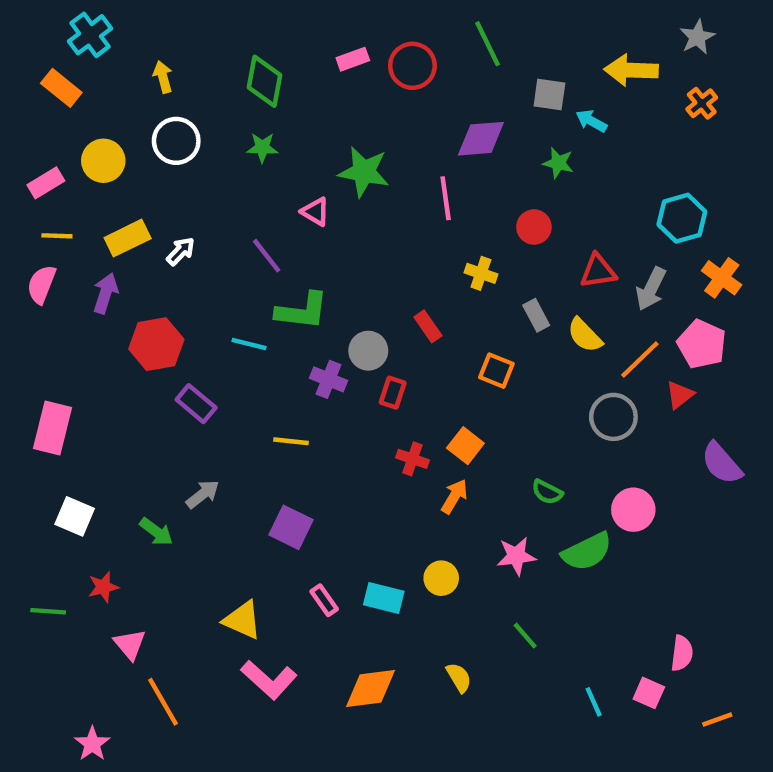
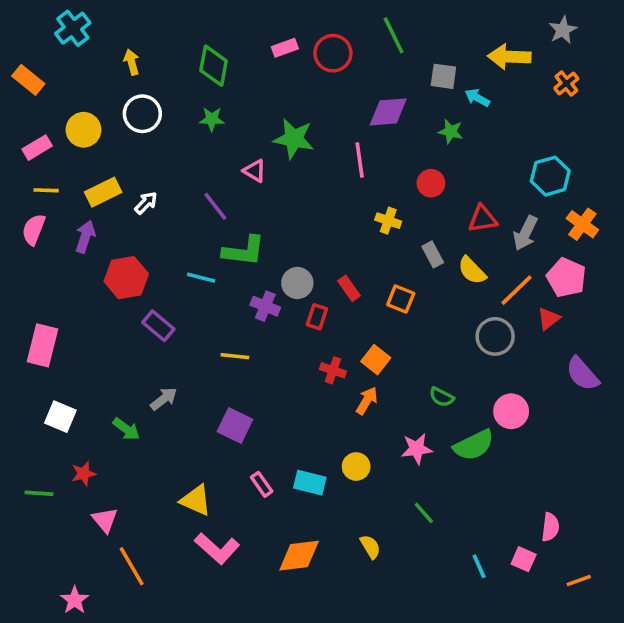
orange rectangle: (61, 88) -> (28, 80), moved
red rectangle: (428, 326) -> (349, 288), moved

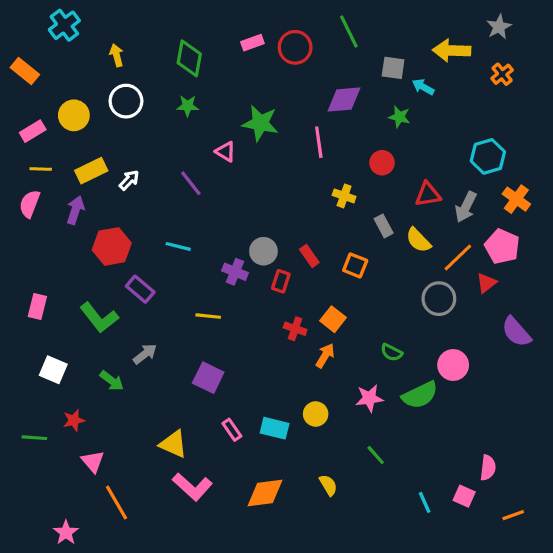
green L-shape: (244, 251) -> (99, 318), moved, turned 45
pink rectangle: (43, 345) -> (37, 307), size x0.7

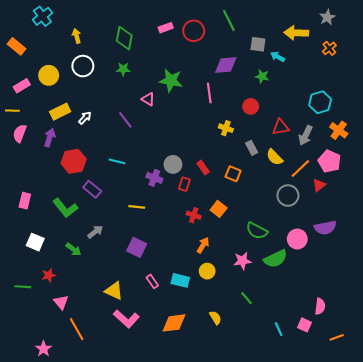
yellow line: (41, 169) -> (12, 111), moved
purple semicircle: (516, 332) -> (325, 228), moved, turned -60
green semicircle: (391, 352) -> (257, 231), size x1.5
orange arrow: (325, 356) -> (203, 245), moved

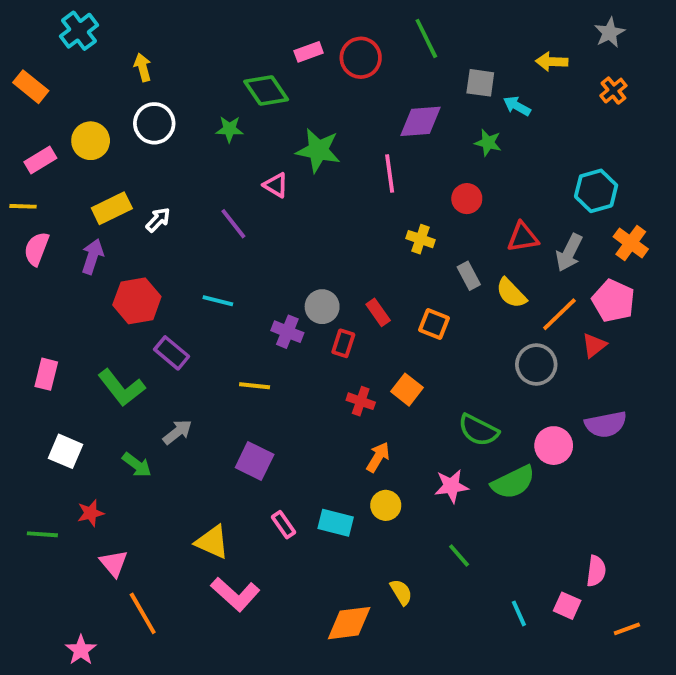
yellow arrow: (296, 33) -> (552, 62), size x0.7
green diamond: (124, 38) -> (266, 91), moved, turned -45
orange diamond: (174, 323) -> (349, 623), moved

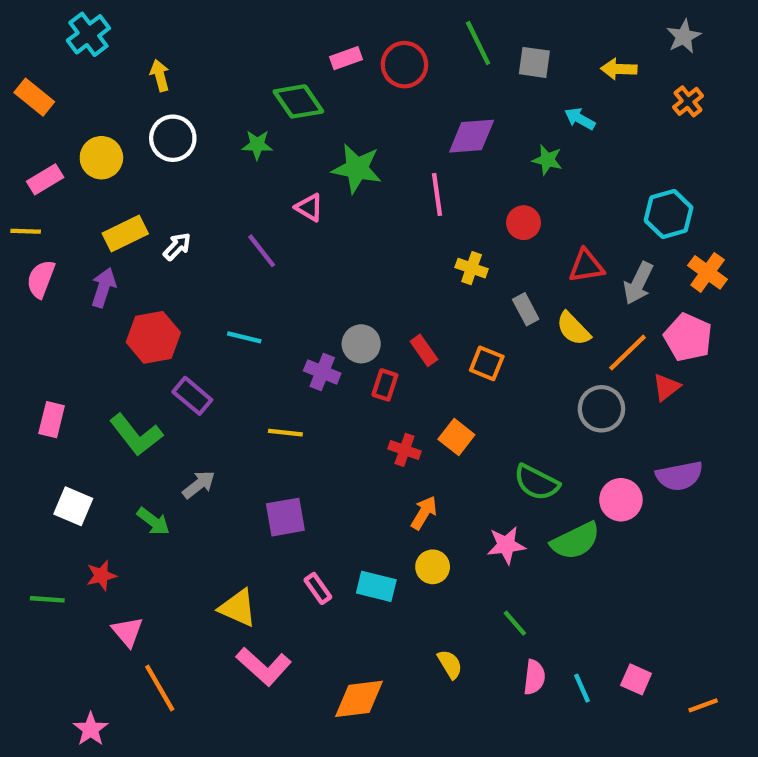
gray square: (480, 83) -> (534, 62), moved
purple square: (255, 461) -> (285, 517), turned -36
pink semicircle: (596, 571) -> (534, 677), moved
orange diamond: (349, 623) -> (359, 699), moved

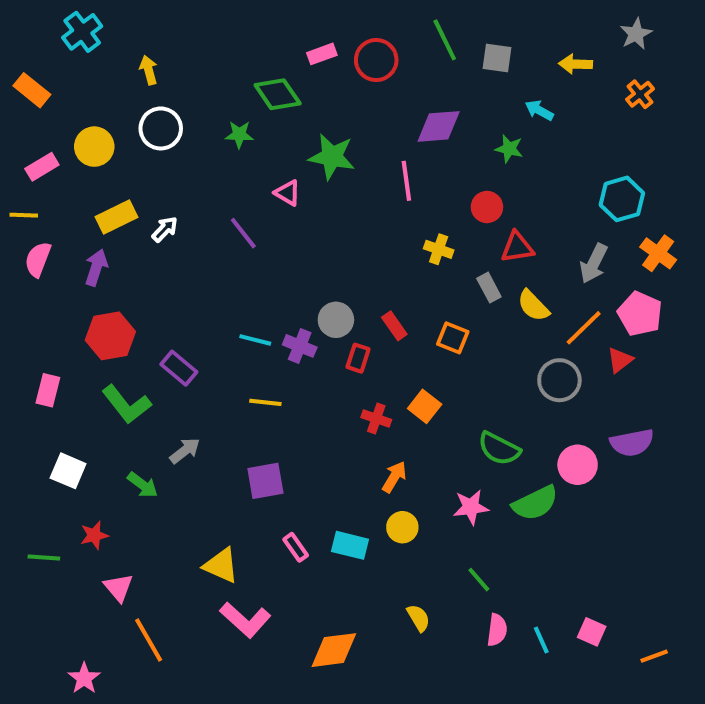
red triangle: (586, 266) -> (517, 247), moved
red hexagon: (153, 337) -> (110, 336), moved
cyan line: (244, 337) -> (255, 340), moved

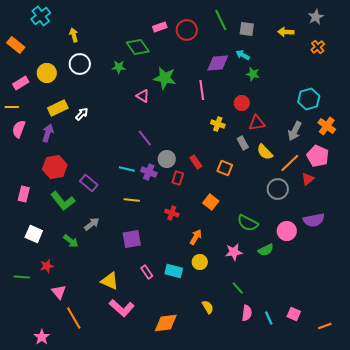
cyan arrow: (539, 110) -> (243, 55), moved
purple line: (243, 233) -> (145, 138), moved
red cross: (376, 418) -> (172, 213), moved
green semicircle: (535, 503) -> (266, 250), size x0.7

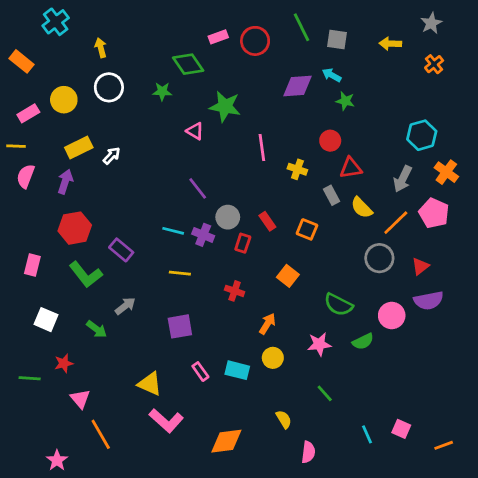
pink line: (202, 90) -> (262, 147), moved
red triangle: (308, 179) -> (420, 266), moved
pink semicircle: (247, 313) -> (308, 452), moved

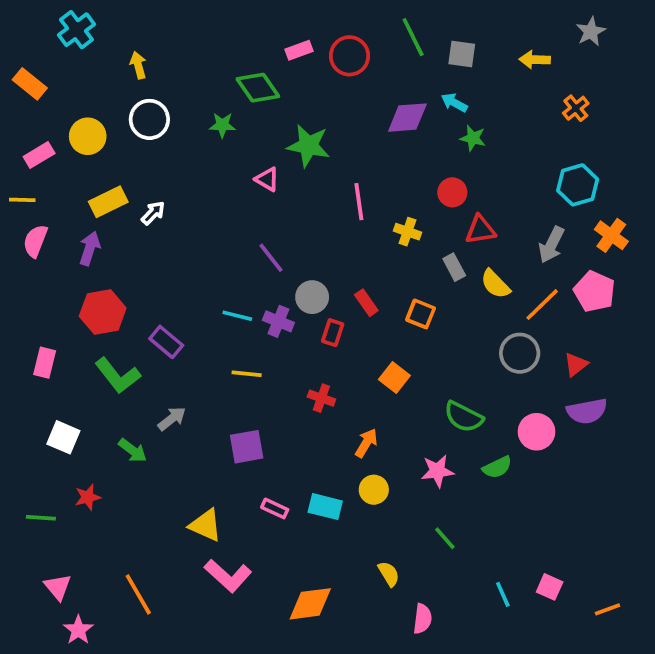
orange cross: (434, 64) -> (576, 108), moved
pink rectangle: (200, 372) -> (275, 508), turned -30
pink triangle: (80, 399) -> (58, 587), moved

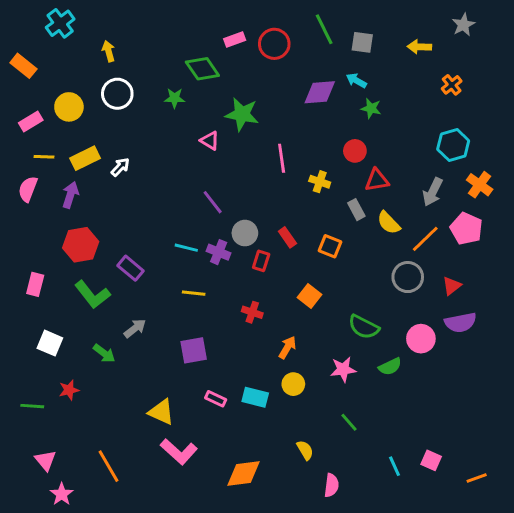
yellow line: (22, 200) -> (44, 157), moved

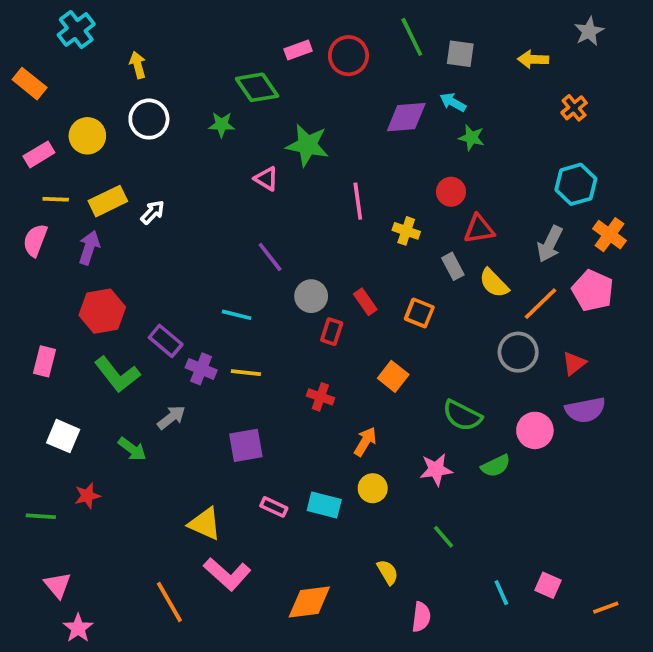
purple cross: (219, 252) -> (201, 369), moved
orange line: (109, 466) -> (169, 602), moved

